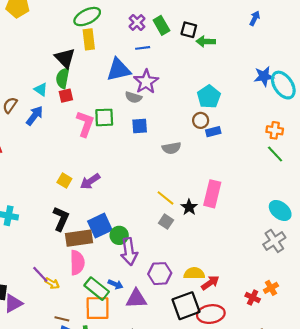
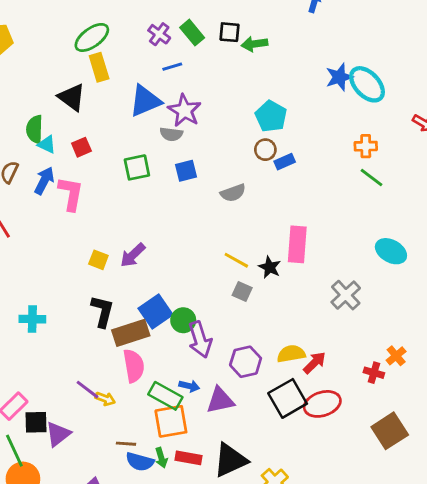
green semicircle: (63, 78) -> (35, 129), moved
pink L-shape: (85, 124) -> (71, 194), moved
gray cross: (274, 241) -> (346, 295), moved

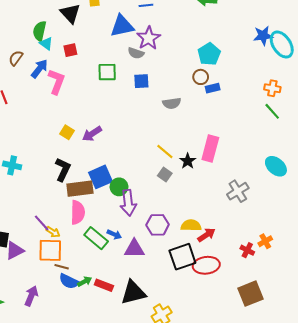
orange square: (171, 421) -> (50, 250), moved
green arrow: (161, 458) -> (85, 281), turned -112

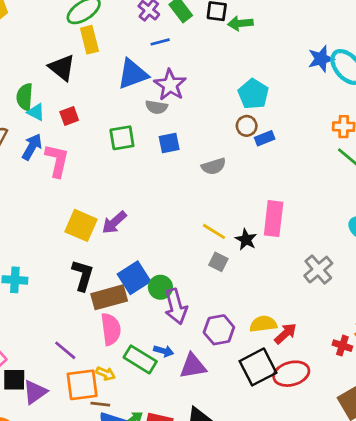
yellow square: (67, 132) -> (81, 225), size x1.6
yellow arrow: (53, 232) -> (106, 374), moved

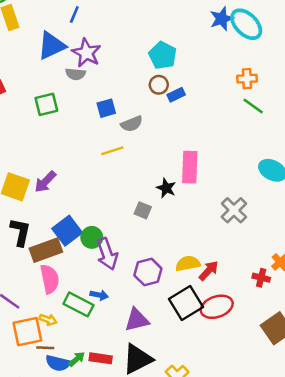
blue line: (160, 42) -> (74, 15), turned -48
blue square: (169, 143) -> (106, 108), moved
yellow line: (214, 231) -> (112, 151), moved, turned -45
purple triangle: (193, 366) -> (137, 320), moved

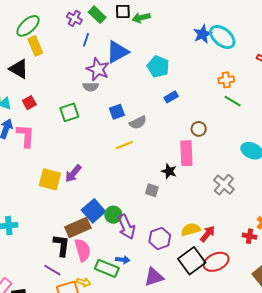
blue triangle: (52, 46) -> (117, 52), moved
brown circle: (159, 85) -> (199, 129), moved
black L-shape: (20, 232) -> (62, 245), moved

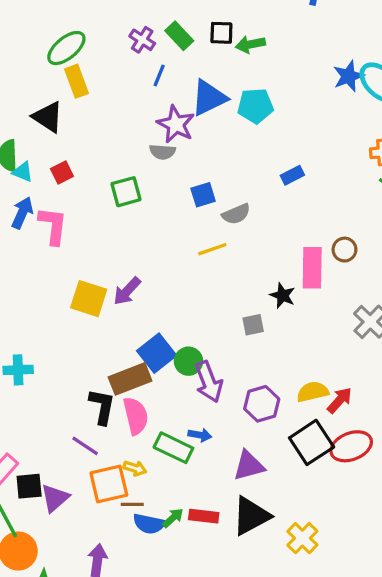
cyan pentagon: (158, 67) -> (255, 106), moved, turned -30
brown circle: (199, 129) -> (344, 250), moved
gray square: (152, 190) -> (253, 325), turned -32

